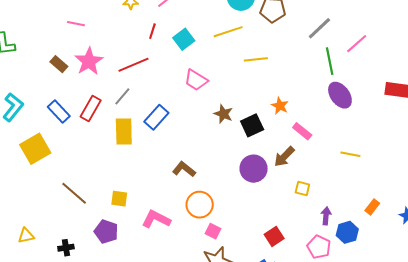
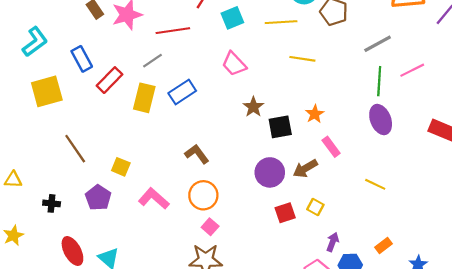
red rectangle: (91, 108) -> (109, 80), moved
red square: (274, 236) -> (285, 213), moved

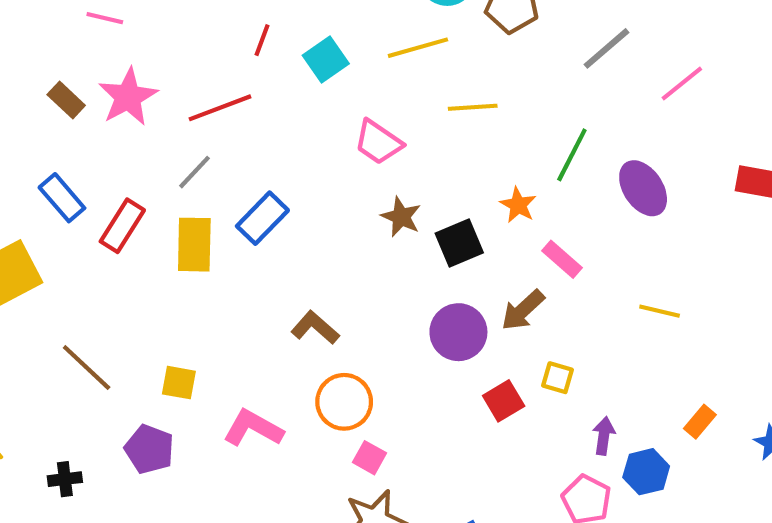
pink trapezoid: (234, 64) -> (378, 142), moved
green line: (379, 81) -> (572, 155), moved, turned 36

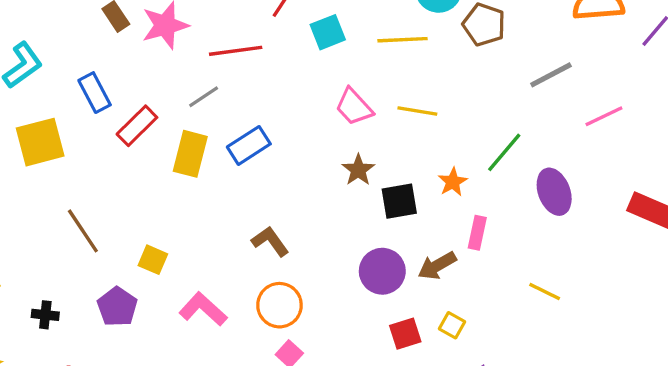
yellow line: (473, 107) -> (417, 111), moved
pink rectangle: (562, 259) -> (477, 233), turned 48

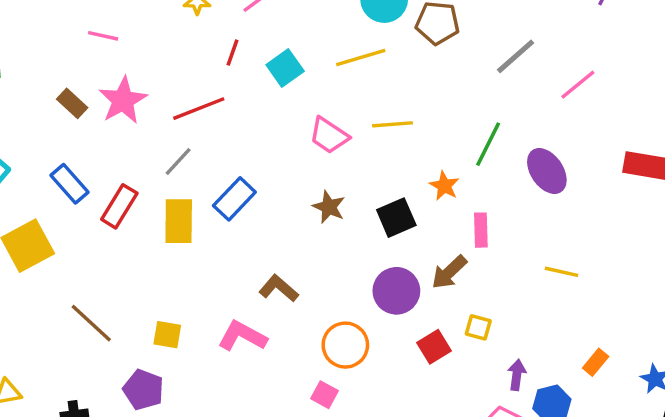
brown star: (358, 170) -> (329, 207), moved
orange circle: (279, 305) -> (345, 345), moved
pink L-shape: (203, 309) -> (242, 336), moved

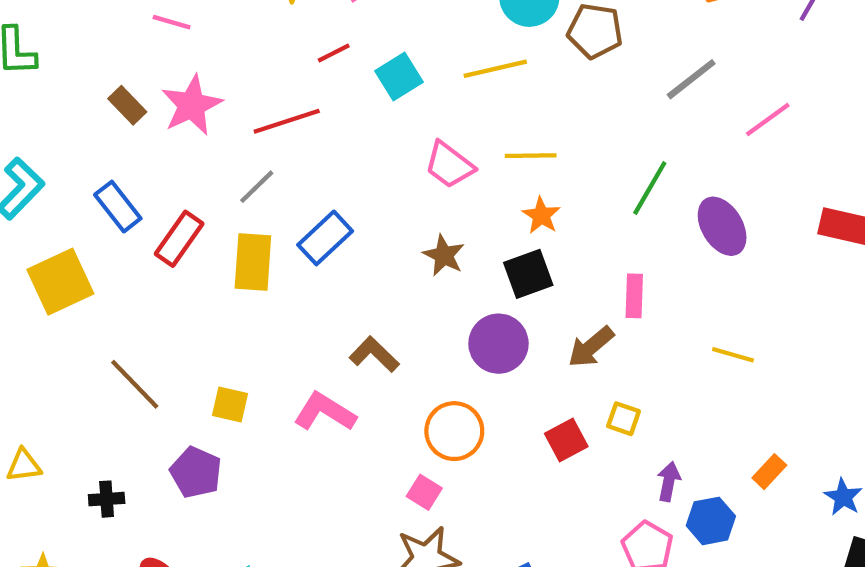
red line: (233, 53) -> (334, 53), turned 40
orange star: (444, 186) -> (541, 215), moved
purple circle: (396, 291) -> (498, 344), moved

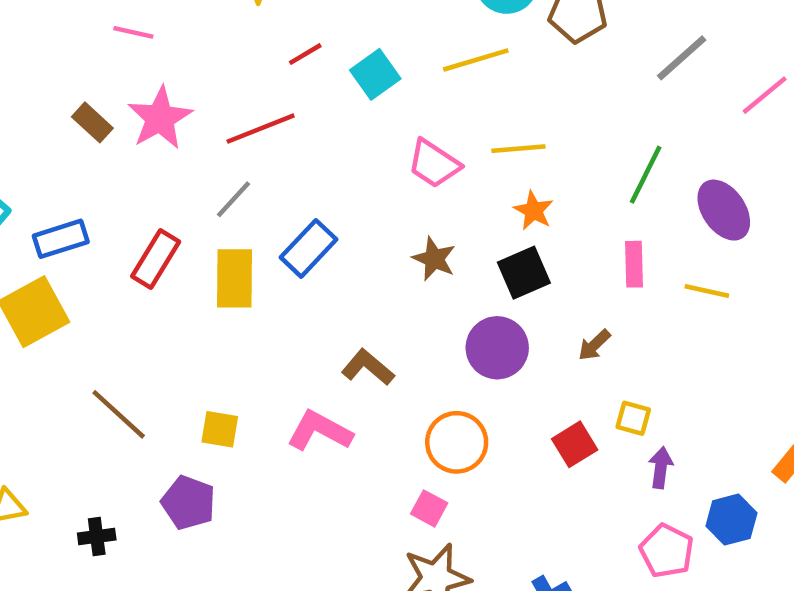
blue rectangle: (118, 207) -> (61, 239), moved, turned -66
pink rectangle: (634, 296) -> (634, 264), moved
brown arrow: (591, 347) -> (594, 345), size x0.7
yellow line: (733, 355) -> (707, 291), moved
purple arrow: (669, 482) -> (661, 468), moved

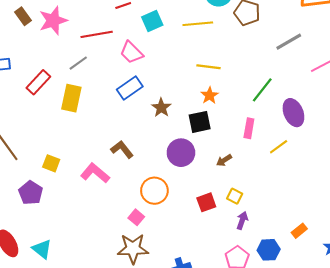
pink trapezoid: (434, 164) -> (131, 52), moved
blue rectangle: (309, 248) -> (130, 88), moved
yellow line: (707, 291) -> (279, 147), turned -60

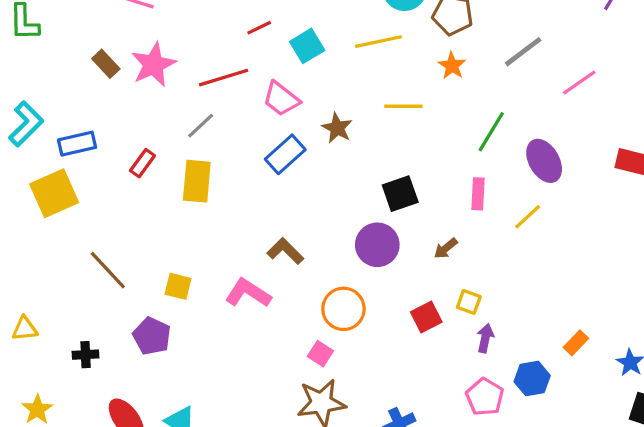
red rectangle: (38, 82) -> (142, 163), size x0.7
orange star: (210, 95) -> (452, 66), moved
brown star: (161, 108) -> (337, 128), moved

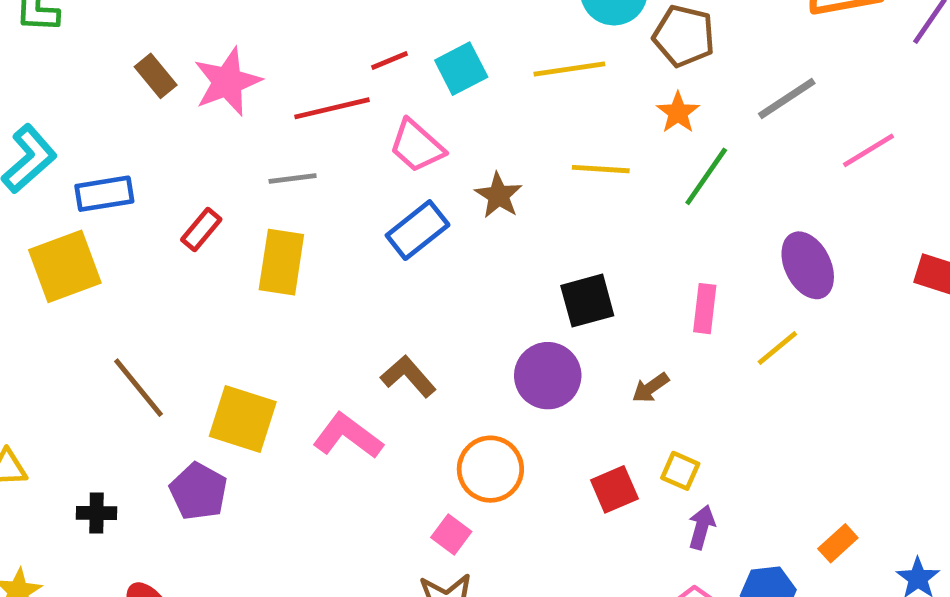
red line: (259, 28) -> (389, 60), moved
gray line: (201, 126) -> (293, 179), turned 32
green line: (491, 132) -> (706, 176), moved
yellow square: (178, 286) -> (243, 419), size x1.6

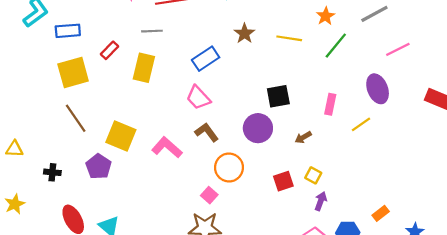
pink trapezoid: (417, 146) -> (198, 98), moved
pink line: (868, 150) -> (398, 49), moved
brown star: (499, 195) -> (244, 34), moved
yellow square: (65, 266) -> (73, 72), moved
brown L-shape: (408, 376) -> (207, 132), moved

